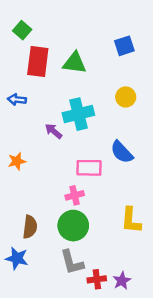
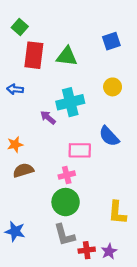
yellow L-shape: (131, 220) -> (117, 213), moved
brown semicircle: (30, 227) -> (23, 170), moved, turned -114

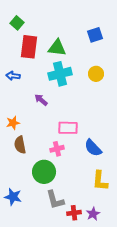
cyan cross: (70, 102) -> (60, 74), moved
blue semicircle: (109, 136) -> (93, 148), moved
brown semicircle: (23, 170) -> (20, 145), turned -84
green circle: (66, 202) -> (44, 172), moved

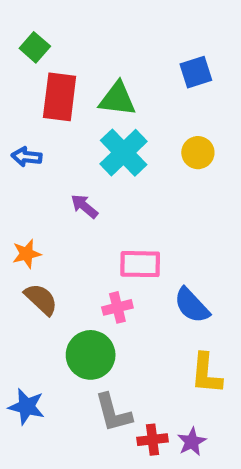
cyan cross: (60, 74) -> (124, 153), turned -30
brown semicircle: (20, 145) -> (41, 299), turned 144

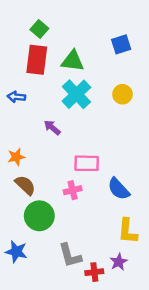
green square: (35, 47) -> (39, 29), moved
green circle: (91, 355) -> (39, 216), moved
purple star: (192, 442) -> (119, 262), moved

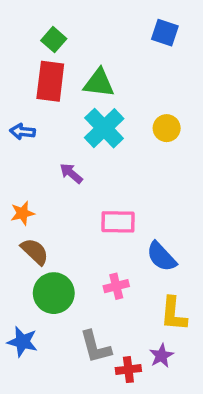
blue square: (121, 44) -> (165, 33), moved, turned 36
pink cross: (73, 190) -> (116, 286), moved

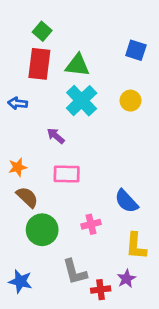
blue square: (165, 33) -> (136, 50), moved
pink rectangle: (118, 222) -> (67, 174), moved
blue star: (22, 342) -> (20, 281), moved

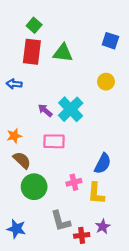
cyan cross: (82, 101) -> (71, 109), moved
blue semicircle: (126, 201) -> (103, 163), turned -110
yellow L-shape: (136, 246) -> (96, 193), moved

